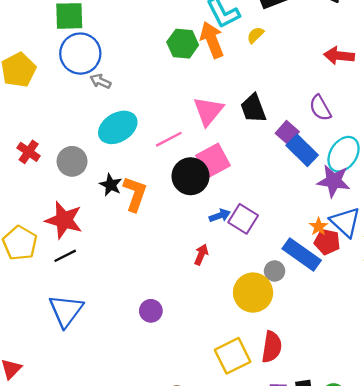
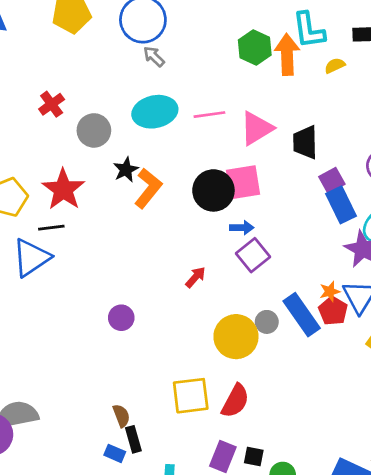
pink line: (169, 139) -> (209, 115), moved
blue arrow: (220, 216) -> (242, 228), moved
blue triangle: (66, 311) -> (31, 258), moved

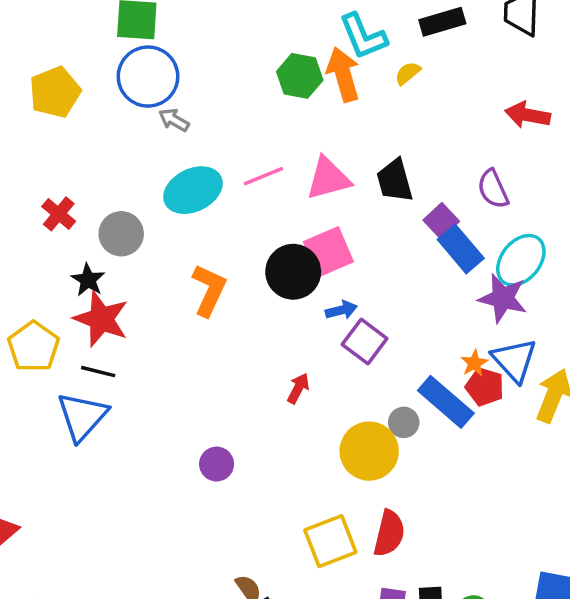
pink triangle: (257, 128) -> (328, 178), turned 30
black star: (126, 170) -> (88, 280), moved
black line: (51, 228) -> (98, 372), turned 35

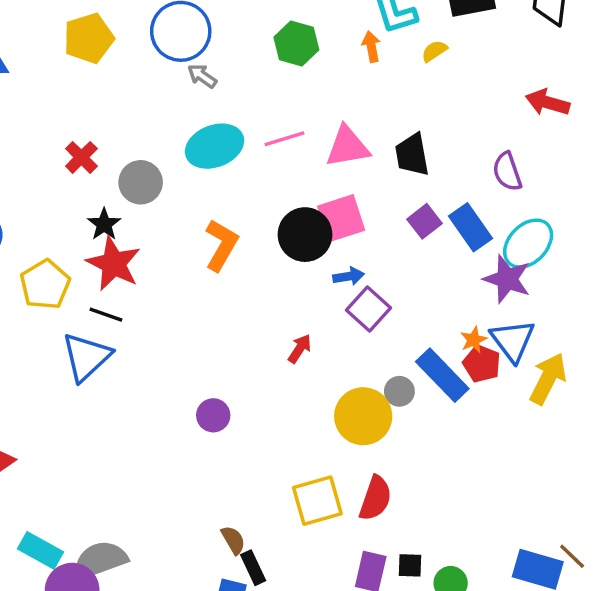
orange arrow: (343, 74) -> (371, 47), size x0.6
green hexagon: (300, 76) -> (296, 44), moved
purple square: (441, 221) -> (425, 221), moved

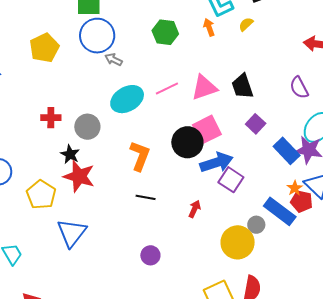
red cross: (81, 157) -> (51, 118), turned -36
blue rectangle: (470, 227) -> (287, 151), moved
blue arrow: (349, 276) -> (216, 163), size x1.8
black line: (106, 315) -> (146, 197), moved

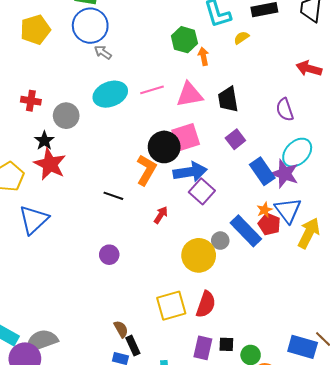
orange arrow: (209, 27) -> (203, 56), moved
green hexagon: (165, 32) -> (184, 40), moved
orange L-shape: (140, 156) -> (146, 170), moved

